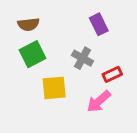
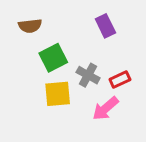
green square: (32, 54) -> (53, 58), moved
gray cross: (83, 58) -> (88, 75), moved

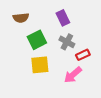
purple rectangle: (105, 26) -> (63, 18), moved
gray cross: (88, 75) -> (67, 42), moved

